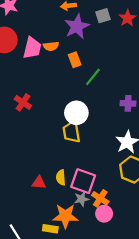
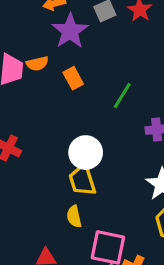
green line: (93, 77) -> (122, 95), moved
yellow semicircle: (61, 177) -> (74, 216), moved

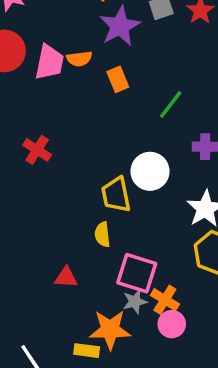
white circle: (86, 153) -> (150, 171), moved

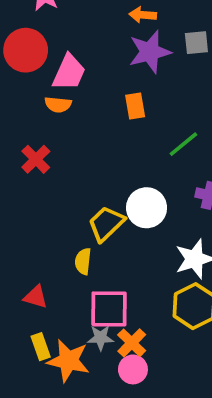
orange semicircle: (79, 59) -> (58, 105), moved
yellow trapezoid: (116, 195) -> (106, 224), turned 45
pink square: (137, 273) -> (109, 309), turned -30
yellow rectangle: (87, 351) -> (41, 347), moved, turned 50

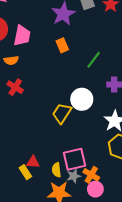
orange semicircle: (58, 105) -> (11, 60), moved
yellow semicircle: (83, 261) -> (56, 170), moved
yellow rectangle: (41, 347) -> (25, 172), moved

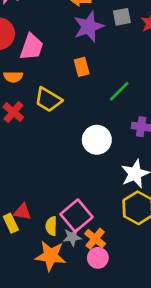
yellow trapezoid: (62, 113) -> (48, 100), moved, turned -100
pink square: (75, 159) -> (76, 216), turned -35

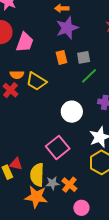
gray square: (122, 17) -> (84, 57), moved
orange semicircle: (13, 77) -> (17, 75), moved
pink square: (76, 216) -> (58, 147), moved
yellow semicircle: (51, 226) -> (37, 175), size x1.6
pink circle: (98, 258) -> (81, 208), moved

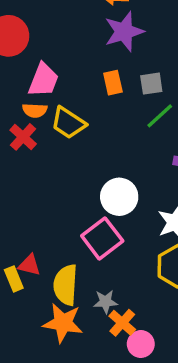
pink trapezoid: (25, 42) -> (43, 80), moved
white circle: (72, 112) -> (119, 197), moved
gray star: (52, 183) -> (105, 302), moved
orange cross: (69, 185) -> (122, 323), moved

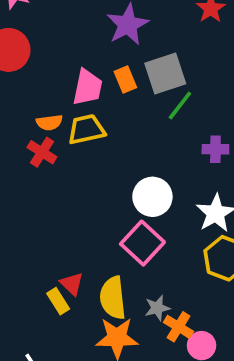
pink trapezoid: (43, 80) -> (87, 87), moved
gray square: (151, 84) -> (165, 74), size x1.6
yellow trapezoid: (68, 123) -> (86, 129), turned 144
red triangle: (29, 265) -> (72, 284), turned 40

